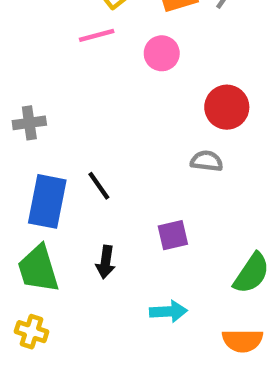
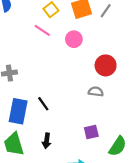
pink line: (97, 35) -> (42, 30), turned 49
purple square: (173, 235) -> (91, 132), moved

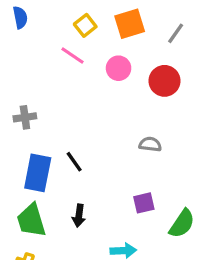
gray line: (106, 11) -> (176, 33), moved
red circle: (106, 65) -> (164, 81), moved

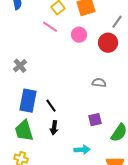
gray line: (176, 33) -> (117, 22), moved
gray cross: (25, 117) -> (20, 66), turned -32
black line: (74, 162) -> (51, 106), moved

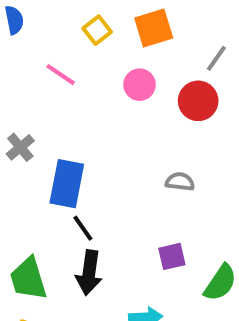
pink line: (50, 27) -> (61, 75), moved
blue rectangle: (28, 101) -> (67, 184), moved
black arrow: (54, 128) -> (89, 273), size x1.5

